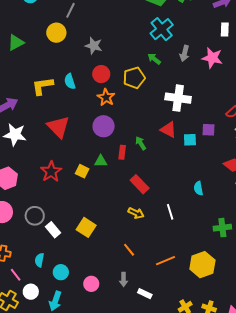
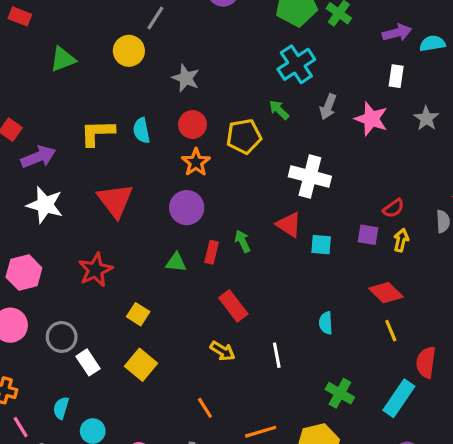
purple square: (208, 130) -> (368, 235), moved
yellow square: (82, 171) -> (138, 314), moved
green cross: (222, 228) -> (340, 393), moved, turned 30

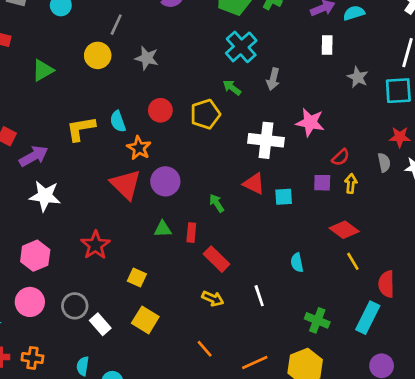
gray star: (186, 78) -> (147, 58), moved
pink star: (371, 119) -> (310, 122), moved
orange star: (196, 162) -> (139, 148), moved
red triangle: (115, 200) -> (126, 184), moved
red rectangle: (212, 252) -> (191, 233), moved

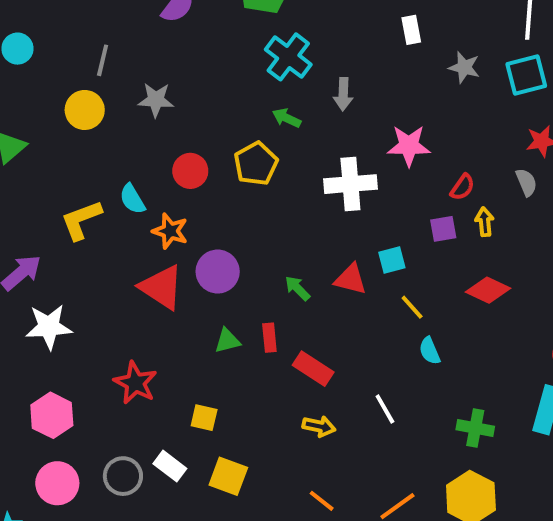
red triangle: (254, 184) -> (351, 279), moved
yellow line: (353, 261) -> (412, 307), moved
white rectangle: (100, 324) -> (170, 466), moved

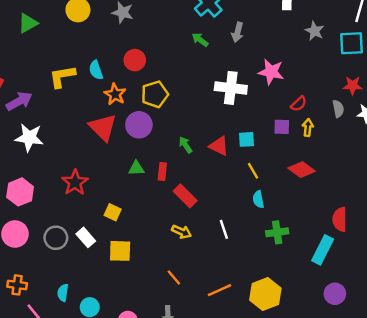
yellow pentagon: (256, 164) -> (155, 94), moved
green cross: (475, 428) -> (277, 232), moved, turned -30
yellow square: (228, 476) -> (120, 251), turned -30

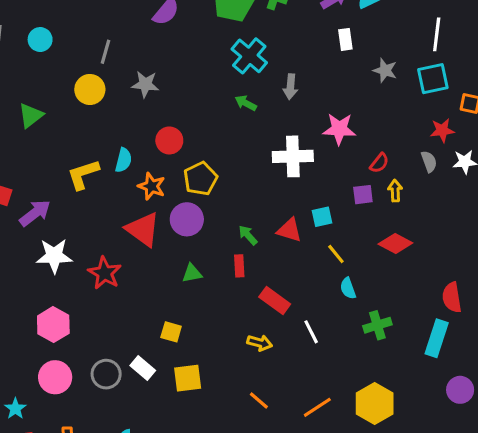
cyan semicircle: (96, 70) -> (123, 160), turned -138
red rectangle: (162, 172) -> (239, 266), moved
red star: (75, 182) -> (105, 273), moved
red rectangle: (185, 196) -> (275, 300), moved

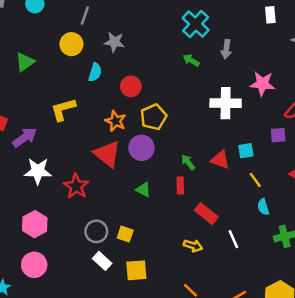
cyan semicircle: (123, 160) -> (95, 72), moved
green triangle: (192, 273) -> (143, 190), turned 35
gray circle: (106, 374) -> (96, 231), moved

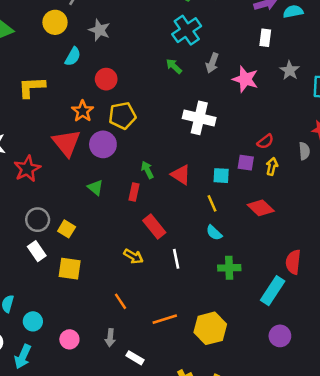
pink star: (262, 84) -> (245, 79), moved
cyan square: (246, 151) -> (221, 176), moved
cyan semicircle: (263, 207) -> (214, 233), turned -42

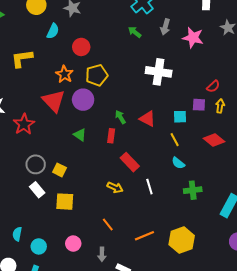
pink circle: (69, 339) -> (73, 244), moved

